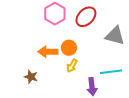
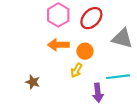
orange circle: (69, 48) -> (85, 51), moved
orange arrow: (48, 52) -> (58, 45), moved

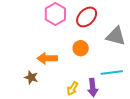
orange arrow: (58, 45) -> (47, 58), moved
yellow arrow: (76, 70) -> (73, 89), moved

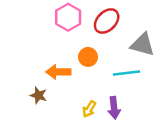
orange circle: (81, 48) -> (88, 57), moved
cyan line: (112, 72) -> (126, 73), moved

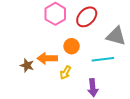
brown star: (38, 95) -> (27, 65), moved
yellow arrow: (89, 109) -> (65, 72), moved

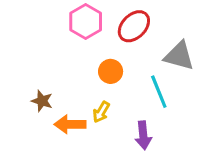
orange arrow: (47, 58) -> (70, 124), moved
cyan line: (103, 59) -> (159, 92), turned 75

